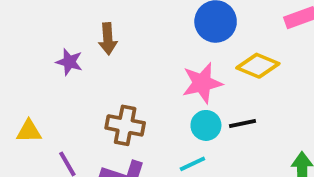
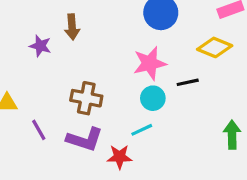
yellow diamond: (258, 66) -> (215, 47), moved
black line: (243, 123) -> (188, 82), moved

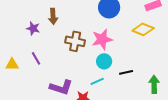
black line: (188, 82) -> (126, 72), moved
brown cross: (86, 98) -> (75, 41), moved
purple line: (39, 130) -> (36, 58), moved

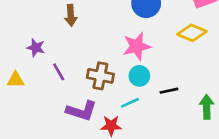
purple star: (33, 28) -> (36, 48), moved
brown cross: (75, 41) -> (100, 76), moved
purple line: (36, 58) -> (59, 72), moved

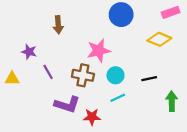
pink star: (137, 46) -> (99, 51), moved
black line: (169, 91) -> (149, 79), moved
cyan line: (130, 103) -> (118, 98), moved

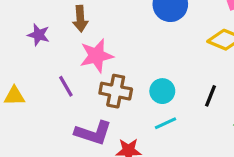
pink star: (99, 51) -> (96, 56), moved
purple star: (29, 52) -> (39, 35), moved
black line: (149, 79) -> (211, 96), turned -56

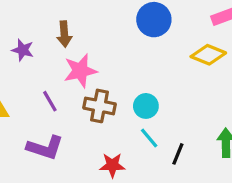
black line: (211, 96) -> (178, 154), moved
cyan line: (166, 123) -> (149, 138), turned 75
purple L-shape: (93, 133) -> (45, 148), moved

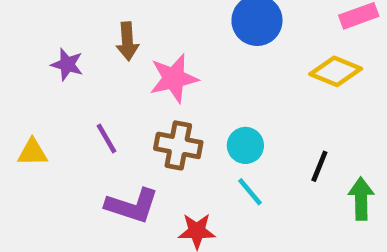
pink star: (80, 71) -> (174, 78), moved
purple L-shape: (45, 148) -> (132, 206), moved
black line: (178, 154) -> (319, 166), moved

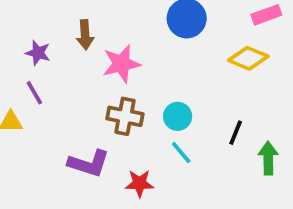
purple line: (107, 138) -> (34, 93), moved

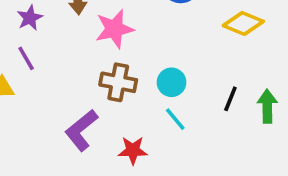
purple star: (38, 53) -> (30, 18), turned 30
green arrow: (268, 158) -> (267, 106), moved
purple L-shape: (89, 163) -> (81, 130), turned 123

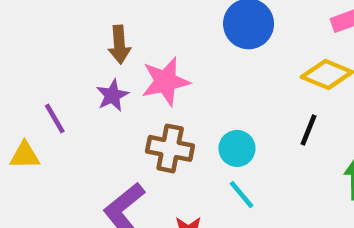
purple star: (30, 18) -> (112, 95), moved
black line: (230, 99) -> (308, 130), moved

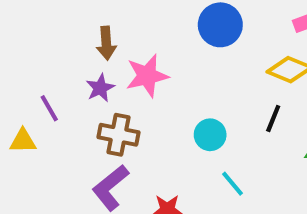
brown cross: (170, 148) -> (119, 135), moved
cyan line: (242, 195) -> (232, 184), moved

